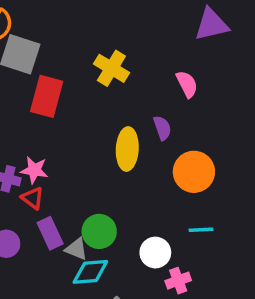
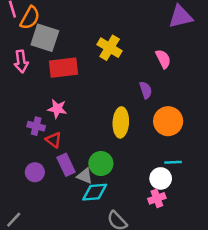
red rectangle: (47, 96) -> (64, 68), turned 68
yellow ellipse: (127, 149) -> (121, 122), moved
pink star: (34, 170) -> (57, 109), moved
white circle: (155, 253) -> (161, 178), moved

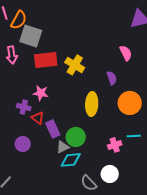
yellow cross: (110, 48) -> (75, 65), moved
purple rectangle: (66, 165) -> (53, 129), moved
gray triangle: (85, 176) -> (63, 147), turned -48
white circle: (161, 178) -> (110, 174), moved
pink cross: (157, 198) -> (115, 145), moved

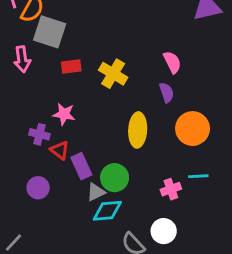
pink semicircle: (126, 53) -> (172, 62), moved
red rectangle: (46, 60) -> (71, 66), size x0.6

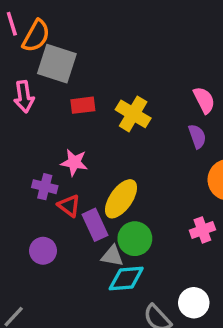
yellow ellipse: (138, 130) -> (121, 199), moved, turned 32
pink cross: (171, 189) -> (202, 230), moved
gray triangle: (96, 192) -> (112, 256), turned 36

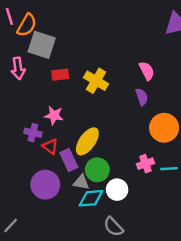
purple circle: (43, 251) -> (45, 185), moved, size x1.5
white circle: (194, 303) -> (117, 190), moved

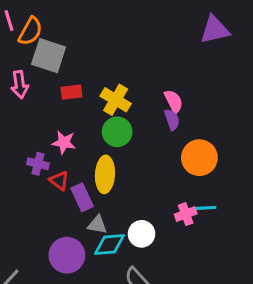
pink semicircle: (147, 71) -> (174, 101), moved
yellow ellipse: (87, 141) -> (105, 174), turned -32
pink cross: (146, 164) -> (186, 214), moved
green circle: (97, 170) -> (117, 132), moved
purple circle: (45, 185) -> (67, 255), moved

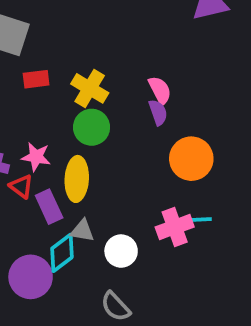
pink star: (64, 142) -> (36, 157), moved
pink cross: (186, 214) -> (175, 227), size x1.4
gray triangle: (97, 225) -> (82, 231), moved
cyan diamond: (110, 245) -> (62, 253), moved, turned -32

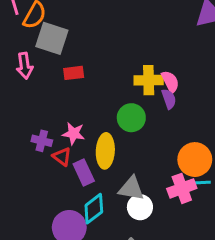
yellow cross: (90, 88) -> (149, 80), moved, turned -32
green circle: (92, 127) -> (131, 118), moved
orange circle: (191, 159) -> (195, 160), moved
gray triangle: (82, 231) -> (131, 188), moved, size x1.4

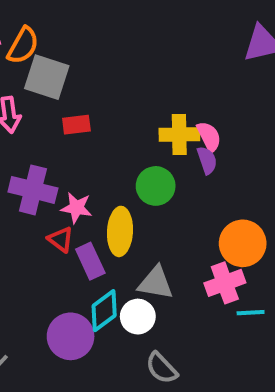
purple cross: (42, 141) -> (33, 190), moved, size x1.6
cyan line: (201, 183) -> (251, 313), moved
white circle: (140, 207) -> (138, 317), moved

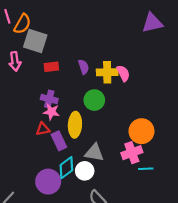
purple semicircle: (207, 160) -> (84, 67), moved
purple cross: (33, 190) -> (49, 99), moved, size x0.7
red triangle: (61, 239) -> (43, 129), turned -48

